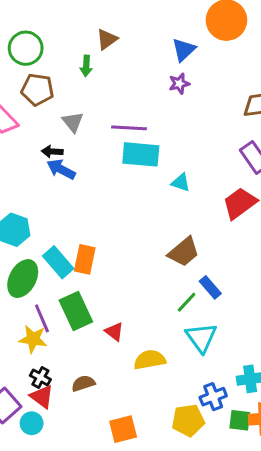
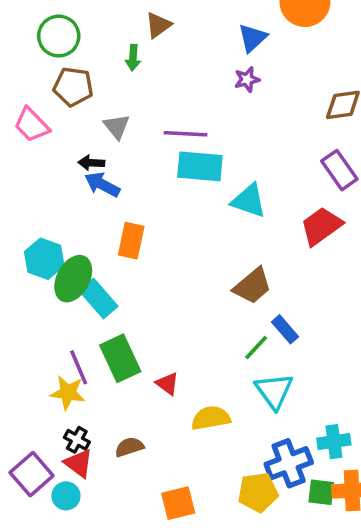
cyan triangle: (181, 183) -> (249, 201), size x1.5
orange rectangle: (85, 259) -> (131, 241), moved
green ellipse: (23, 279) -> (73, 279), moved
blue cross: (213, 397) -> (289, 463), size x1.4

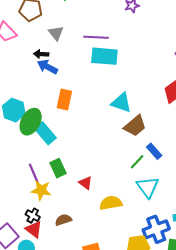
cyan triangle: (249, 201) -> (121, 103), moved
green rectangle: (120, 358) -> (58, 168), size x0.7
yellow star: (68, 393) -> (41, 190), moved

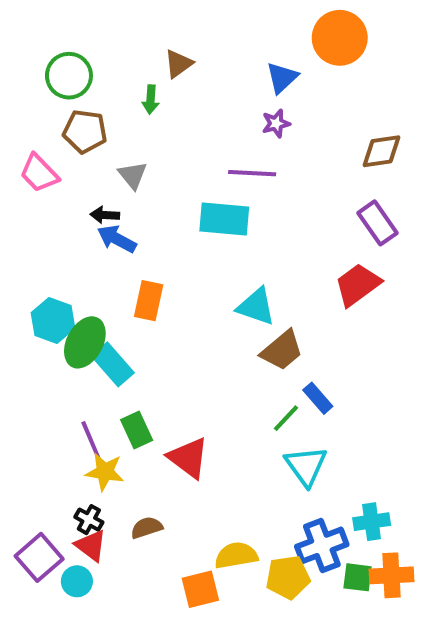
purple line: (96, 37) -> (252, 173), moved
red triangle: (85, 183) -> (188, 458), size x1.6
yellow semicircle: (111, 203) -> (236, 555), moved

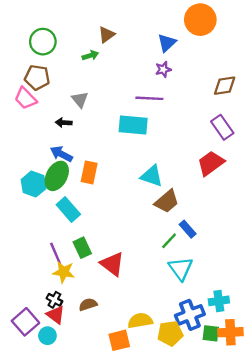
green arrow: (151, 100) -> (90, 55), turned -112
brown pentagon: (85, 131) -> (37, 77), moved
blue arrow: (117, 239) -> (61, 154), moved
green ellipse: (85, 342) -> (57, 176), moved

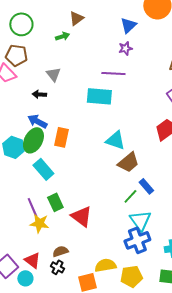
black cross: (54, 300) -> (57, 267), moved
blue cross: (190, 315) -> (137, 240), moved

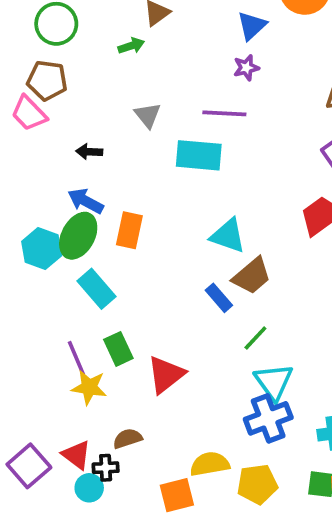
gray triangle: (53, 74) -> (148, 115), moved
blue rectangle: (146, 186) -> (219, 298), moved
red triangle: (81, 216) -> (166, 375), turned 45
black cross: (57, 267) -> (106, 468), moved, turned -32
cyan circle: (25, 278) -> (89, 488), moved

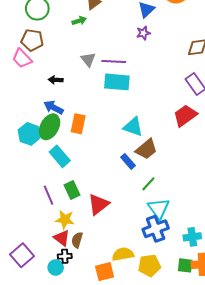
purple line: (224, 113) -> (114, 62), moved
yellow star: (89, 387) -> (65, 220), moved
brown semicircle: (128, 438) -> (77, 240), turned -56
red triangle: (76, 455) -> (62, 238), moved

